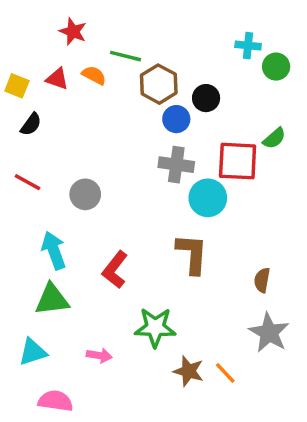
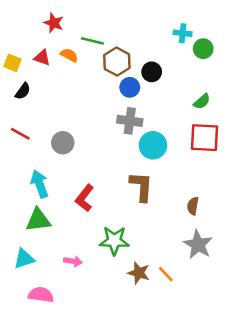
red square: (238, 161) -> (204, 138), moved

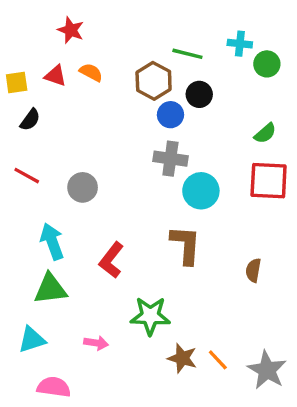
green line: (92, 41) -> (187, 54), moved
yellow square: (12, 63) -> (17, 83), turned -30
gray star: (198, 245) -> (267, 370), moved

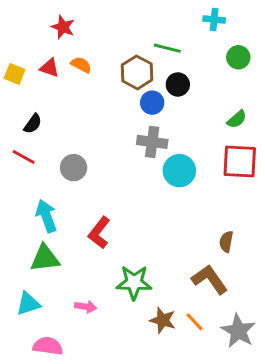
cyan cross: (240, 44) -> (214, 19), moved
yellow square: (17, 83) -> (15, 74), turned 30
black semicircle: (30, 120) -> (33, 124), moved
brown L-shape: (186, 245) -> (210, 279), moved, turned -39

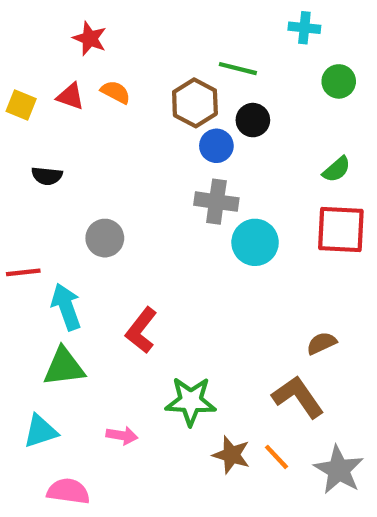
black semicircle: (33, 124) -> (47, 176), turned 60
red line: (24, 157) -> (23, 272), moved, turned -35
brown semicircle: (226, 242) -> (322, 343), turned 55

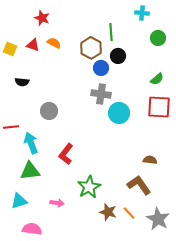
green line: (238, 69) -> (111, 32), turned 72
brown semicircle: (322, 343) -> (150, 160), turned 32
green star: (191, 401) -> (89, 187), turned -30

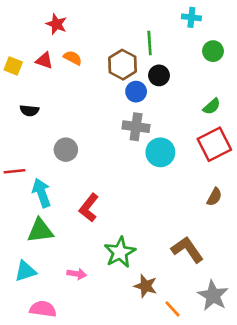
red square: (159, 107) -> (214, 144), turned -30
brown semicircle: (150, 160) -> (214, 197), moved, turned 112
orange line: (129, 213) -> (172, 309), moved

